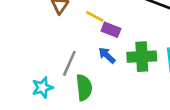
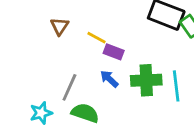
green semicircle: (84, 87) -> (85, 113), turned -65

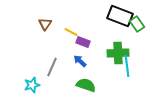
green cross: (146, 80) -> (118, 53), moved
green semicircle: (85, 113) -> (86, 85), moved

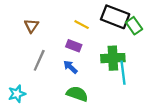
yellow line: (71, 32) -> (82, 25), moved
gray line: (52, 67) -> (39, 60), moved

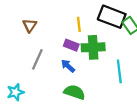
yellow line: (82, 25) -> (79, 24), turned 56
green cross: (113, 58) -> (93, 47), moved

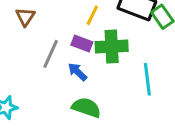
yellow line: (79, 24) -> (92, 15), turned 32
gray line: (37, 59) -> (51, 54), moved

